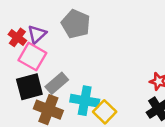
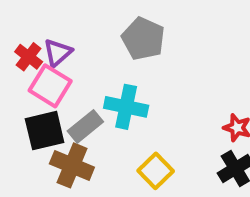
gray pentagon: (76, 24) -> (143, 39), moved
cyan cross: (85, 101) -> (126, 107), moved

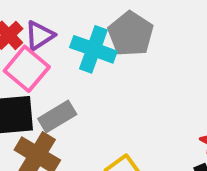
cyan cross: (126, 107) -> (93, 49), moved

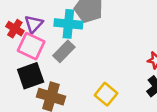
gray rectangle: (57, 116) -> (64, 51), moved

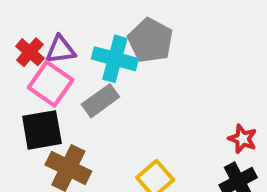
purple triangle: (34, 24) -> (61, 50), turned 30

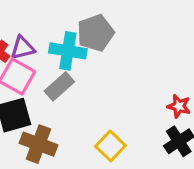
gray pentagon: (150, 40) -> (96, 33), turned 30

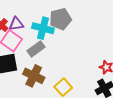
brown cross: (39, 144) -> (34, 76), moved

